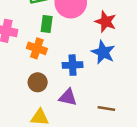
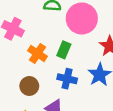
green rectangle: (47, 24) -> (64, 50), moved

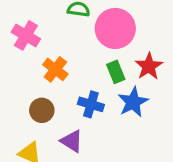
green rectangle: (64, 50) -> (116, 72), moved, turned -49

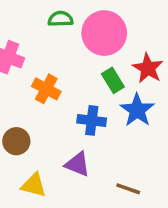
brown circle: (42, 110) -> (16, 141), moved

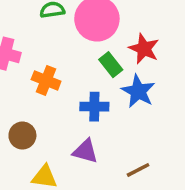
brown line: (128, 189) -> (138, 170), turned -40

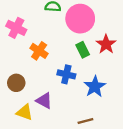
blue star: (138, 91) -> (95, 87), moved
purple triangle: (85, 151) -> (44, 101), moved

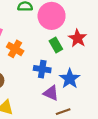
purple triangle: (44, 101) -> (51, 93), moved

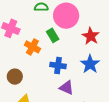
green rectangle: (56, 45) -> (53, 35), moved
blue star: (70, 79) -> (90, 64), moved

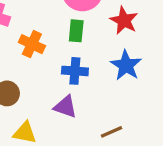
green rectangle: (53, 35) -> (76, 31), moved, turned 40
purple triangle: (67, 88) -> (65, 107), moved

